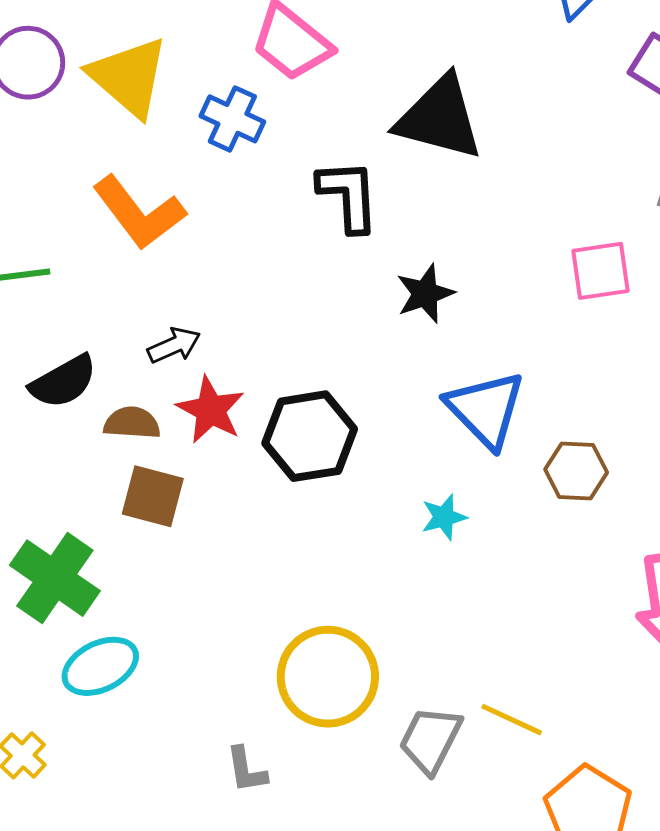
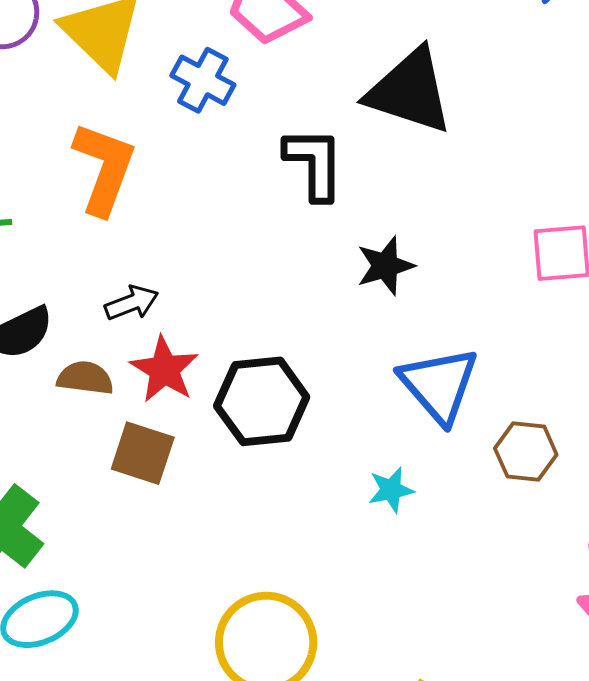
orange L-shape: (139, 213) -> (104, 168), turned -126
brown square: (153, 496) -> (143, 453), moved

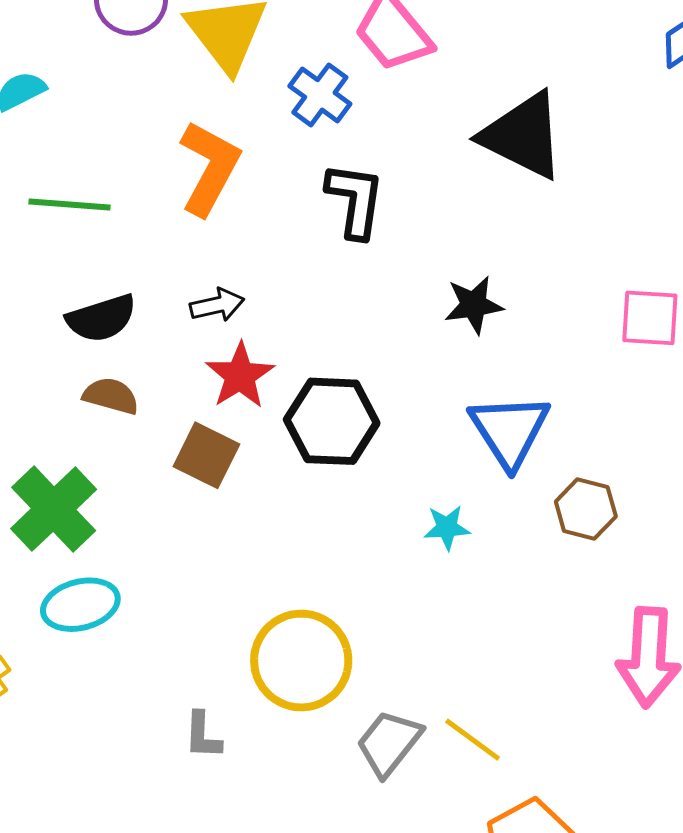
black L-shape: (314, 163) -> (355, 200), moved
brown semicircle: (85, 378) -> (111, 396), moved

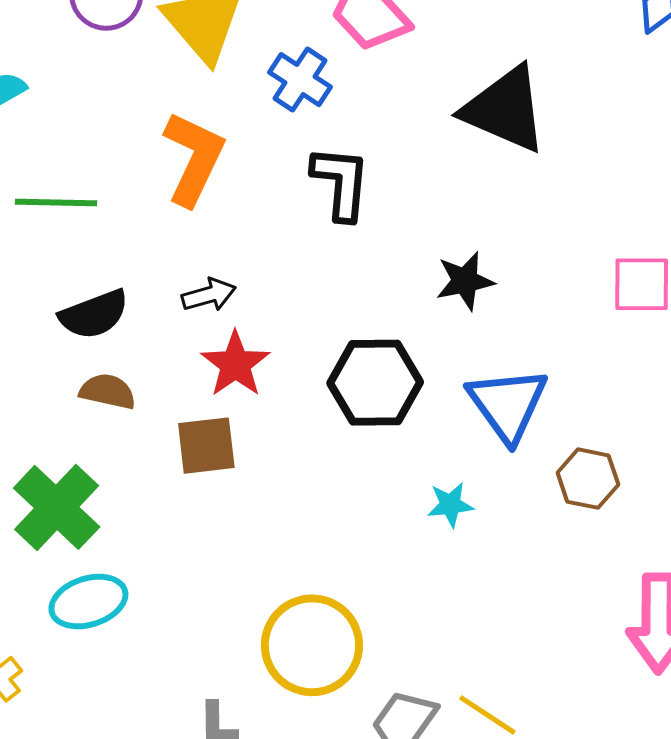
black hexagon: (332, 421) -> (375, 383), moved
brown square: (206, 455) -> (206, 446), turned -30

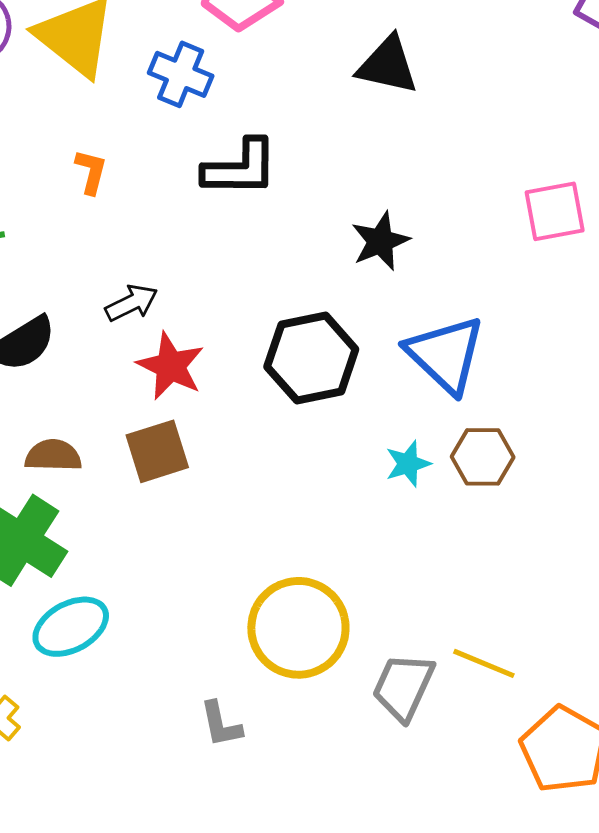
black triangle: (505, 109) -> (388, 65), size x0.7
orange L-shape: (194, 158) -> (91, 172), size x0.5
black L-shape: (341, 183) -> (240, 168), turned 96
brown semicircle: (108, 391) -> (53, 456), moved
brown hexagon: (588, 479) -> (483, 457), moved

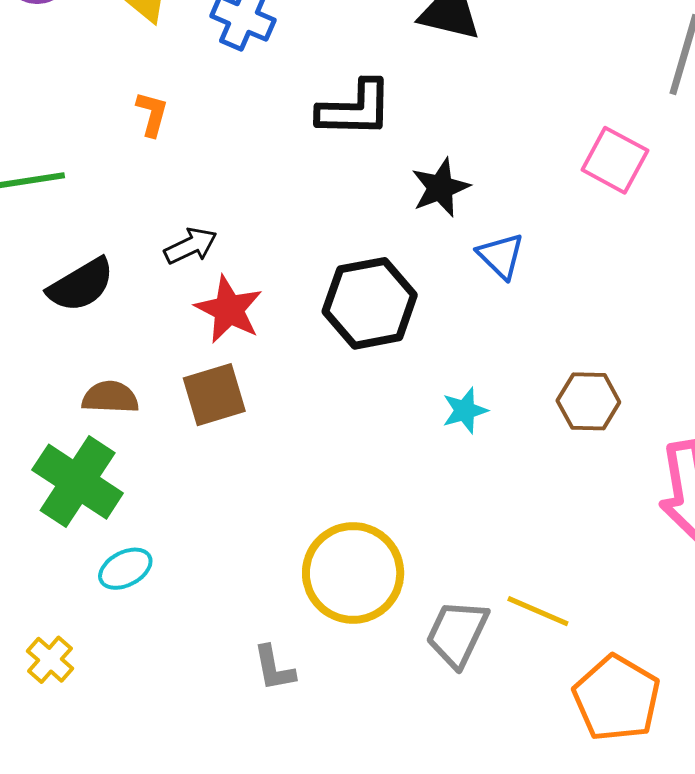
black L-shape: (240, 168) -> (355, 109), moved
pink square: (555, 211) -> (615, 160), turned 38
blue triangle: (445, 354) -> (501, 256), moved, size x0.6
brown hexagon: (483, 457) -> (588, 401), moved
cyan ellipse: (71, 627) -> (125, 569), size x0.7

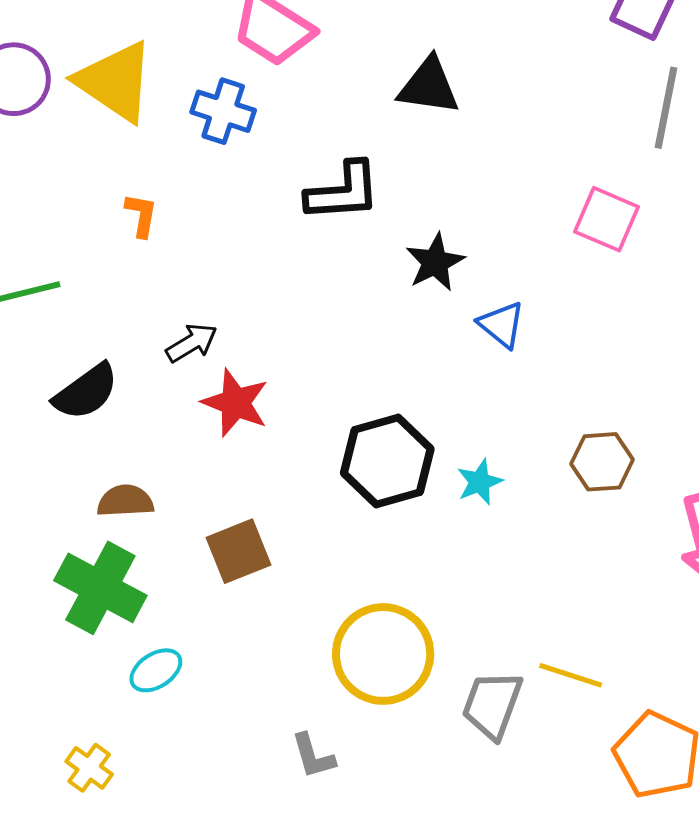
black hexagon: (370, 303) -> (387, 461), moved
brown square: (214, 395) -> (238, 551), moved

